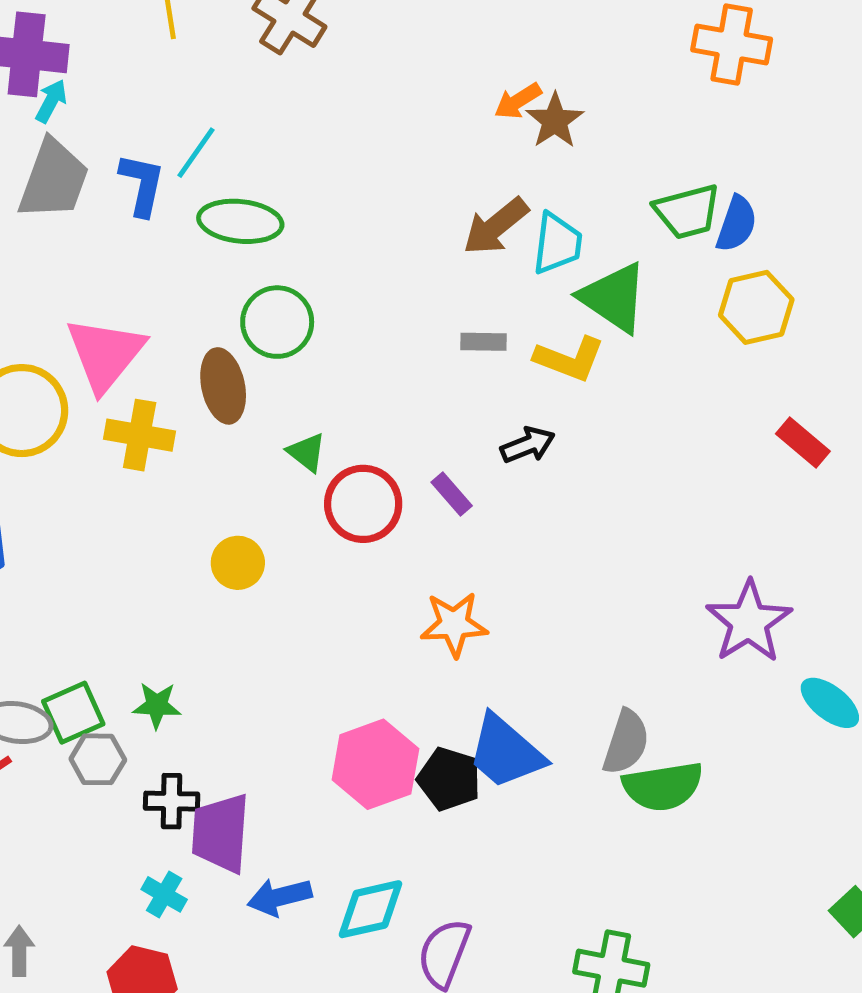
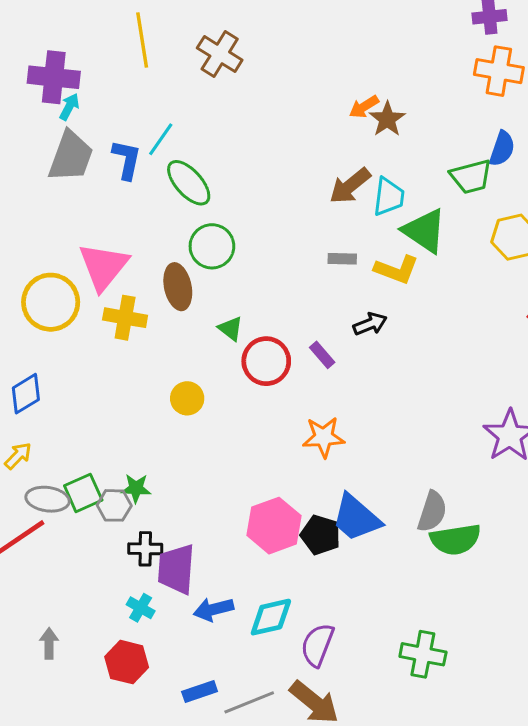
green ellipse: (240, 221) -> (189, 183), turned 42
blue semicircle: (737, 224) -> (502, 149), moved
gray hexagon: (98, 759) -> (114, 505), moved

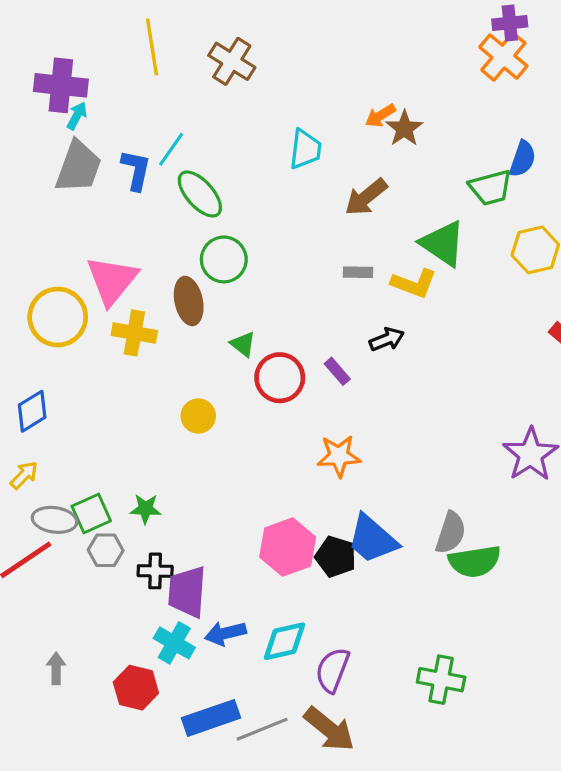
orange cross: (499, 71) -> (503, 57), moved, turned 30
cyan trapezoid: (389, 197) -> (305, 149), moved
gray hexagon: (114, 505) -> (106, 550), moved
cyan cross: (141, 608) -> (174, 643), moved, size x1.4
blue rectangle: (200, 692) -> (211, 718), size x1.6

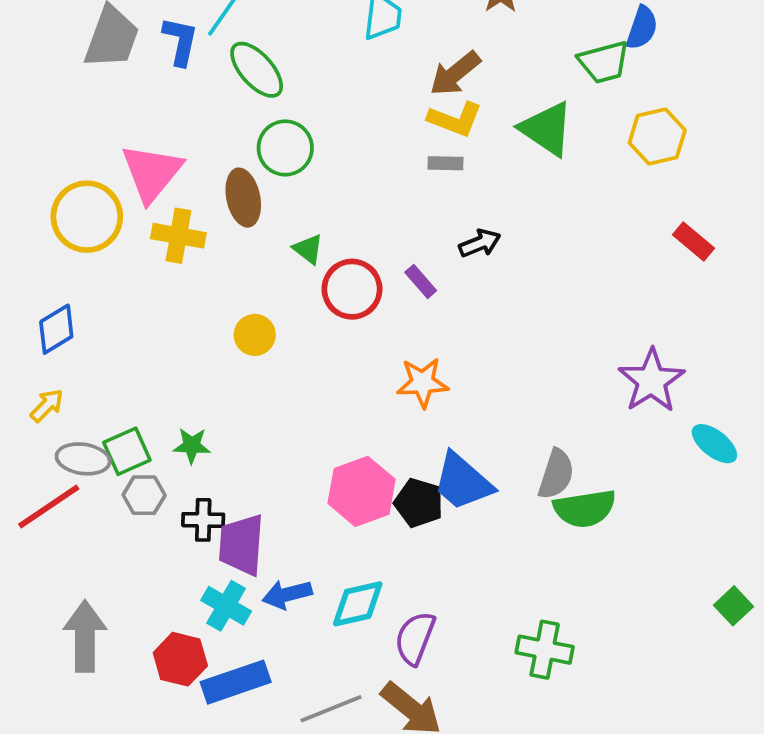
yellow L-shape: (414, 283) -> (455, 119), moved
gray arrow: (56, 668) -> (85, 636), size x1.8
blue rectangle: (211, 718) -> (236, 682), moved

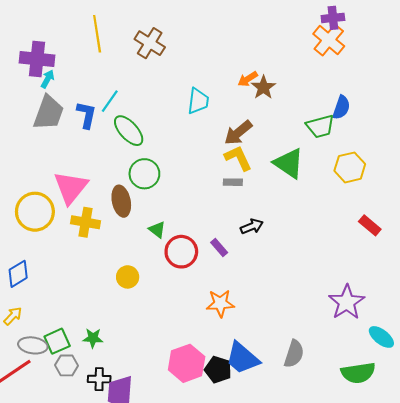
yellow L-shape: (455, 119) -> (238, 158), turned -136
green semicircle: (585, 508) -> (358, 373), moved

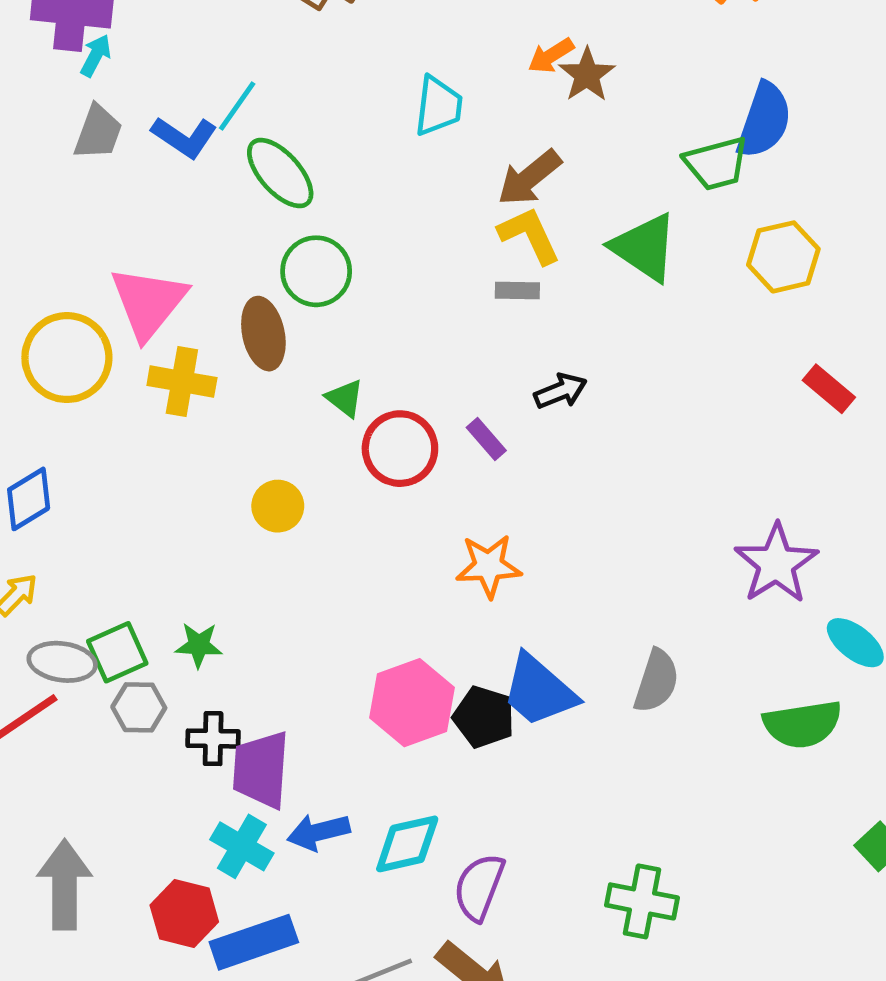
blue semicircle: (341, 107) -> (764, 120), size x1.4
gray trapezoid: (49, 113) -> (98, 132), size x0.7
blue L-shape: (87, 115) -> (184, 137), turned 112

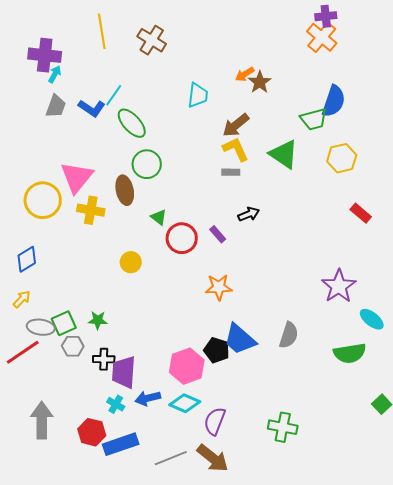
pink hexagon: (412, 703) -> (187, 366), moved
cyan diamond: (407, 844) -> (185, 403), turned 36
cyan cross: (242, 846) -> (116, 404), size x0.7

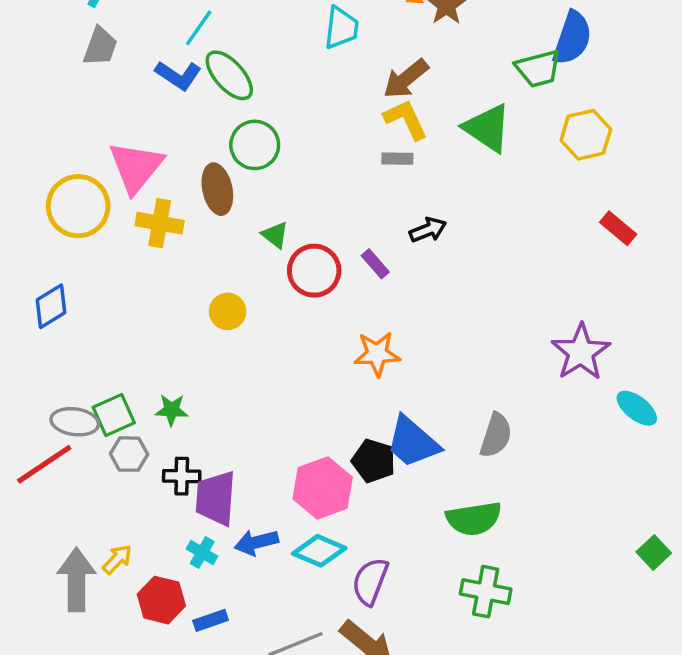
blue L-shape: (92, 108) -> (178, 75), moved
yellow arrow: (22, 299) -> (117, 559), moved
green semicircle: (350, 353) -> (474, 519), moved
blue rectangle: (121, 444) -> (211, 620), size x0.6

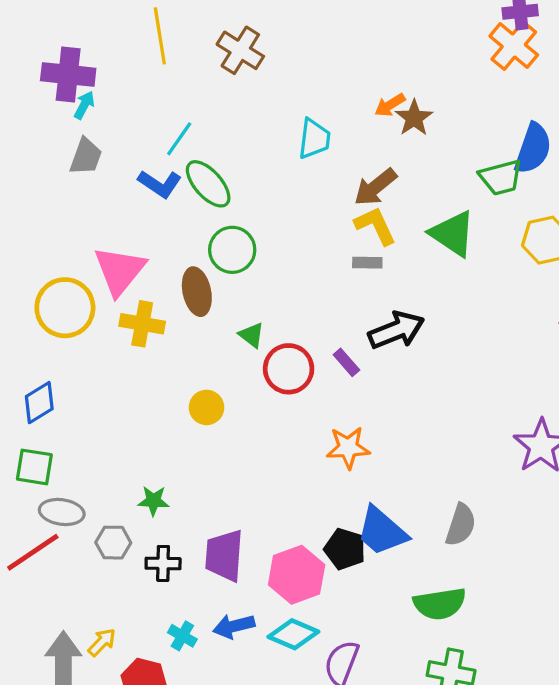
black arrow: (428, 230) -> (396, 330), size x1.6
green square: (114, 415) -> (34, 467), moved, turned 33
purple trapezoid: (216, 498) -> (224, 555), moved

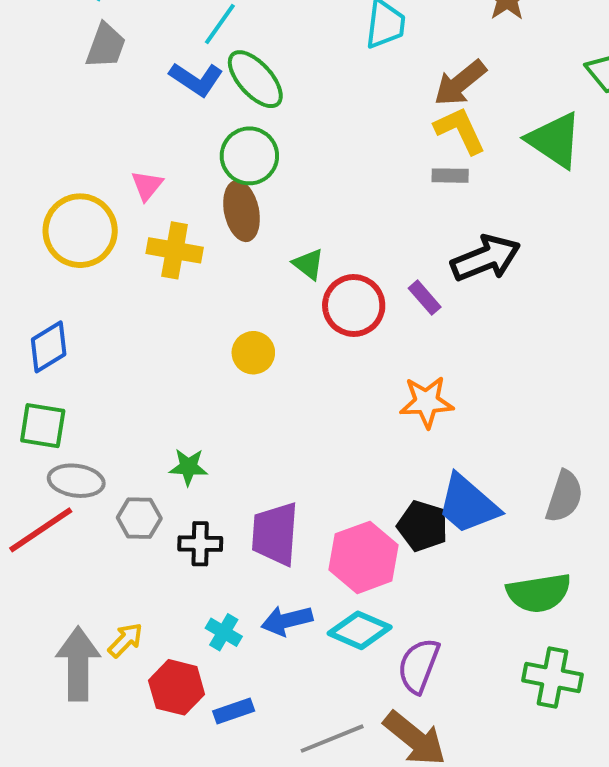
green circle: (232, 250) -> (249, 156), moved
pink triangle: (120, 271) -> (147, 185), size x0.5

